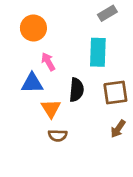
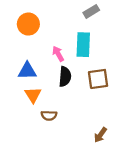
pink arrow: (48, 62) -> (58, 54), moved
orange triangle: (51, 109) -> (33, 95), moved
brown arrow: (118, 129) -> (100, 135), moved

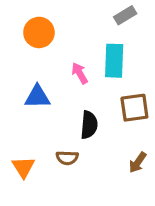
black semicircle: (65, 77) -> (89, 125), moved
orange triangle: (33, 95) -> (23, 167), moved
brown arrow: (100, 135) -> (138, 162), moved

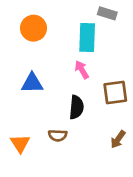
gray rectangle: (125, 15) -> (107, 13), turned 48
cyan rectangle: (114, 61) -> (87, 38), moved
pink arrow: (80, 73) -> (82, 70), moved

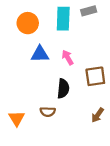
gray rectangle: (107, 13) -> (89, 11), turned -32
cyan rectangle: (87, 38) -> (63, 19), moved
blue triangle: (32, 83) -> (40, 54), moved

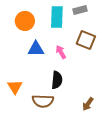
brown square: (95, 76) -> (86, 40), moved, turned 30
brown semicircle: (48, 112) -> (43, 101), size x1.5
orange triangle: (17, 118) -> (15, 87), moved

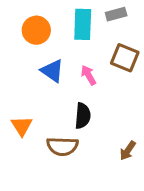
blue triangle: (36, 49) -> (52, 71), turned 36

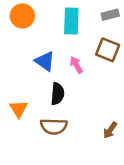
gray rectangle: (116, 14) -> (110, 15), moved
orange circle: (36, 30) -> (22, 16), moved
black semicircle: (83, 116) -> (57, 94), moved

